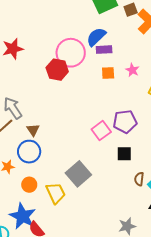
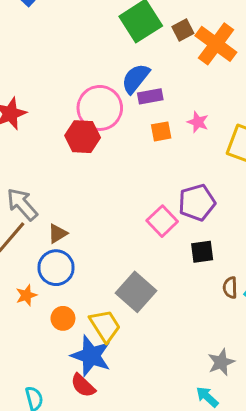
brown triangle: (33, 130) -> (58, 234), turned 40
blue star: (23, 216) -> (91, 356), moved

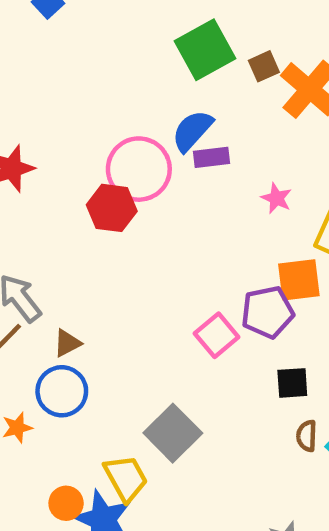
orange square: (161, 131) -> (299, 280), moved, size x1.5
black square: (202, 252) -> (292, 383), moved
orange circle: (63, 318) -> (66, 503), moved

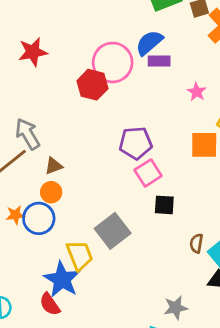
purple pentagon: (268, 312) -> (136, 143), moved
black square: (292, 383) -> (164, 205), moved
blue circle: (62, 391) -> (39, 218), moved
orange circle: (66, 503) -> (51, 192), moved

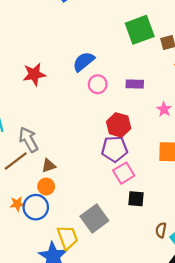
blue semicircle: (149, 43) -> (84, 62), moved
pink circle: (113, 62) -> (98, 84), size x0.6
red hexagon: (92, 85) -> (119, 125), moved

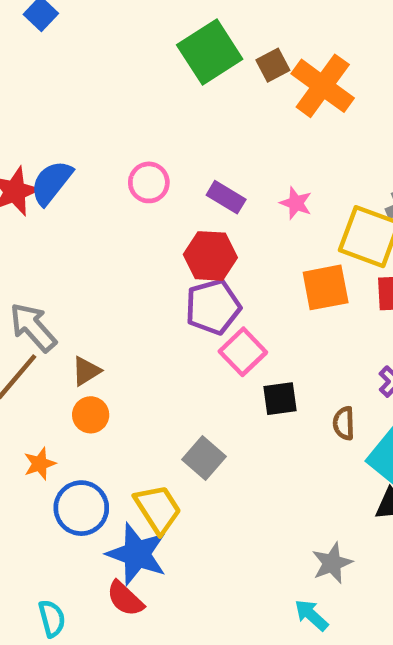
blue semicircle: (84, 62) -> (51, 183), moved
purple rectangle: (135, 84) -> (226, 197), moved, turned 42
blue circle: (36, 207) -> (81, 508), moved
gray square: (94, 219) -> (204, 458), size x0.7
brown semicircle: (161, 230) -> (344, 423), moved

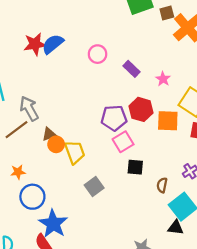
red hexagon: (210, 256) -> (141, 109), moved
orange circle: (91, 415) -> (56, 144), moved
yellow trapezoid: (158, 509) -> (75, 152), moved

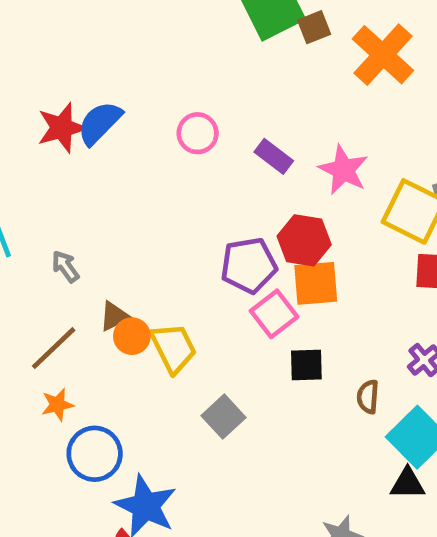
brown square: (167, 13) -> (314, 27), moved
pink star: (163, 79) -> (343, 170), size x1.5
gray arrow: (29, 109) -> (65, 267), size x0.6
orange square: (168, 121) -> (316, 283), moved
brown line: (17, 130) -> (54, 348), moved

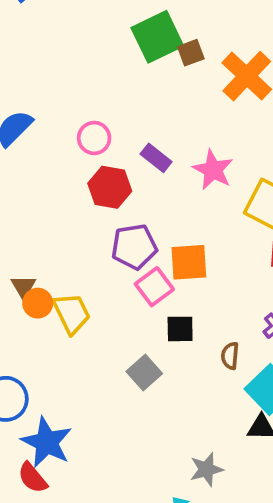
red hexagon: (304, 240) -> (110, 187), moved
brown triangle: (114, 316) -> (24, 287), turned -36
gray square: (224, 417) -> (144, 372), moved

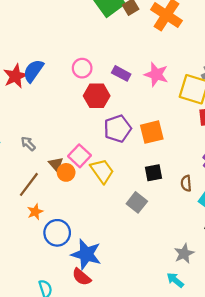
pink square: (154, 287) -> (80, 156), moved
yellow trapezoid: (72, 313) -> (102, 171), moved

